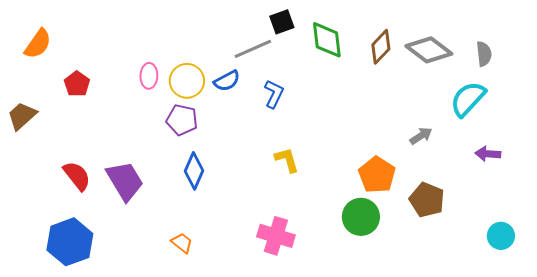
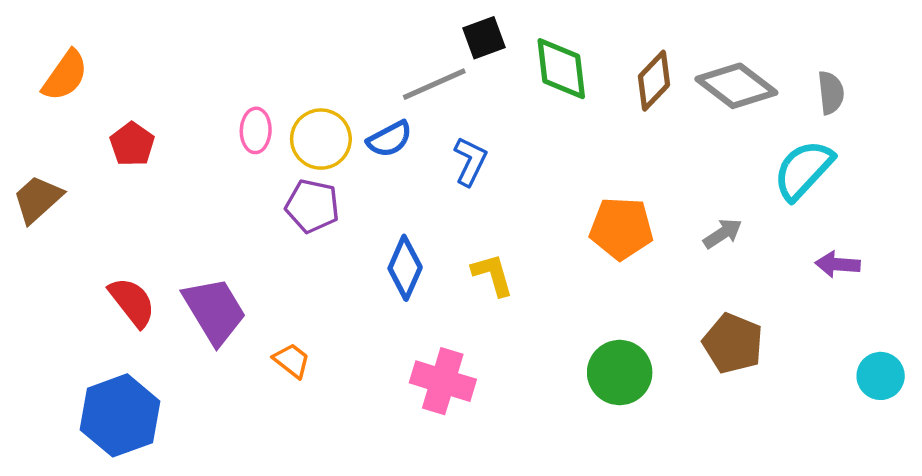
blue diamond: (194, 171) -> (405, 268), moved
orange pentagon: (377, 175) -> (621, 228), moved, turned -30
pink cross: (276, 236) -> (443, 381), moved
cyan circle: (501, 236) -> (881, 376), moved
orange trapezoid: (182, 243) -> (292, 360), moved

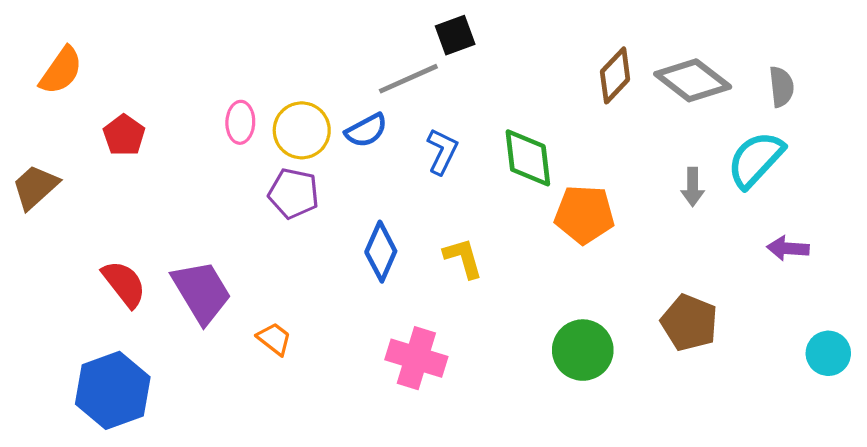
green diamond: (561, 69) -> (528, 158), moved
gray arrow: (723, 233) -> (693, 187), moved, turned 123

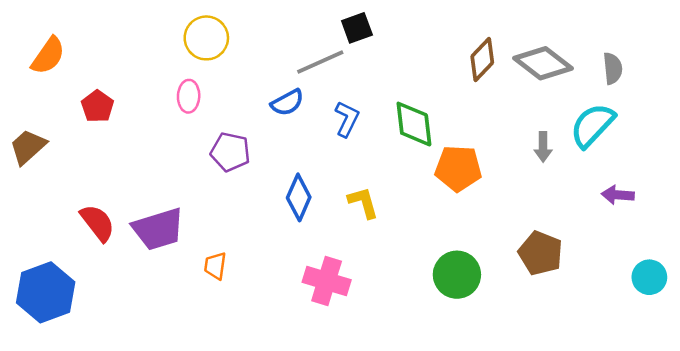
yellow circle: (302, 130) -> (206, 38), moved
purple trapezoid: (202, 292) -> (158, 229), turned 104
orange trapezoid: (274, 339) -> (215, 266), turned -120
blue hexagon: (113, 390) -> (46, 292), moved

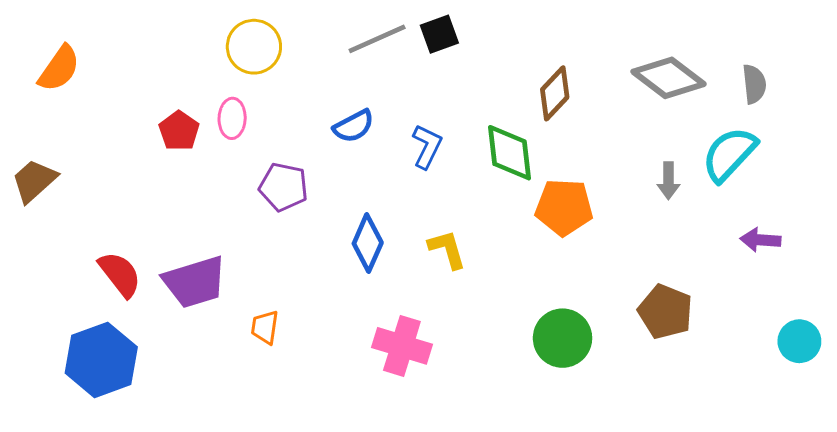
brown diamond: (482, 59) -> (555, 93), moved
gray line: (320, 62) -> (377, 39), moved
red pentagon: (97, 106) -> (179, 131), moved
blue hexagon: (46, 292) -> (101, 360), moved

